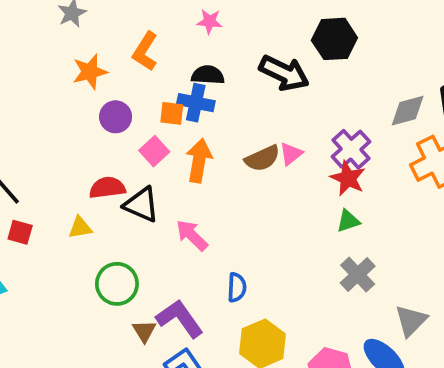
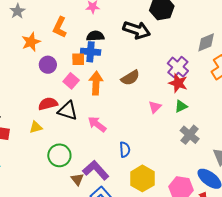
pink triangle: (291, 154) -> (155, 107), moved

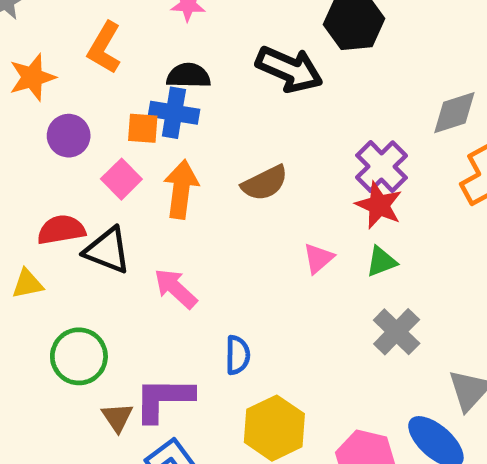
purple L-shape: (96, 170) -> (164, 399), turned -52

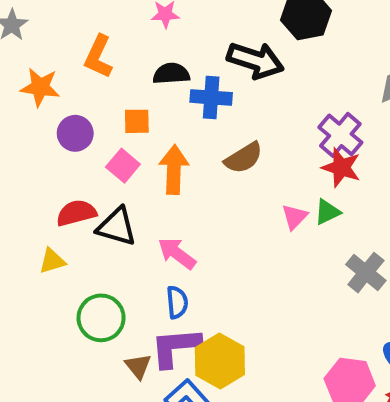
orange star: (32, 77) -> (40, 87), turned 30
blue cross: (174, 113) -> (211, 97), moved
green triangle: (381, 262) -> (327, 212), moved
blue semicircle: (238, 355) -> (177, 302), moved
yellow hexagon: (274, 428) -> (220, 361), moved

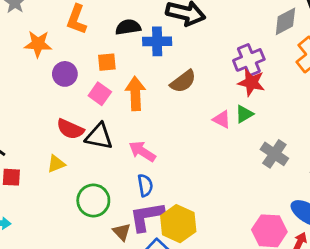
purple cross: (340, 135) -> (249, 60), turned 32
red semicircle: (76, 213) -> (70, 129), turned -136
pink triangle: (295, 217) -> (222, 119), turned -42

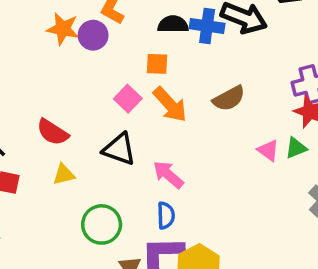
blue cross: (157, 41) -> (207, 26), moved
orange square: (107, 62) -> (157, 64), moved
purple circle: (65, 74) -> (93, 35), moved
orange arrow: (135, 93) -> (170, 105), turned 132
red semicircle: (70, 129) -> (53, 132), moved

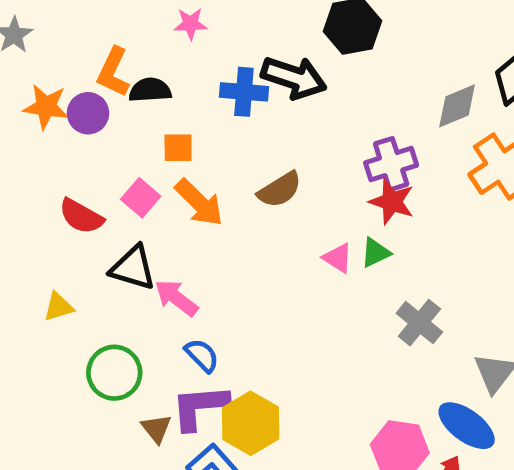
black semicircle: (173, 24) -> (150, 90), moved
red semicircle: (53, 132) -> (81, 216), moved
pink arrow: (168, 175) -> (176, 298), moved
blue semicircle: (166, 215) -> (202, 355), turned -40

